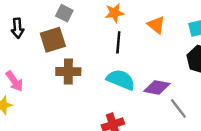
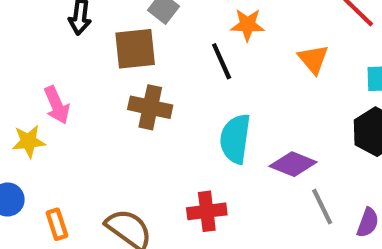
black line: (118, 42) -> (222, 61), moved, turned -40
cyan semicircle: (121, 80) -> (235, 139), turned -116

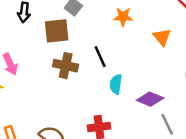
black line: (222, 61) -> (100, 57), moved
cyan semicircle: (235, 139) -> (116, 84), size x0.7

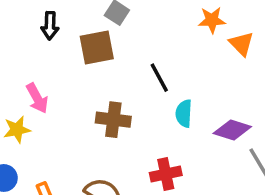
orange star: (123, 17) -> (212, 20), moved
brown cross: (66, 66) -> (113, 120), moved

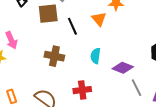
orange triangle: (241, 44) -> (99, 19), moved
black line: (159, 78) -> (72, 26), moved

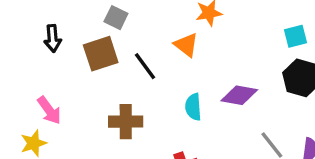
purple diamond: (123, 68) -> (239, 95), moved

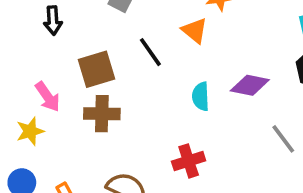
brown square: (101, 54) -> (97, 69), moved
brown cross: (126, 122) -> (102, 114), moved

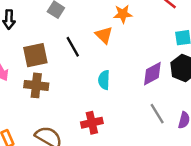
purple diamond: (250, 85) -> (152, 74), moved, turned -45

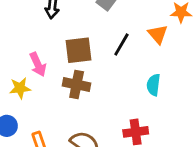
black line: (73, 47) -> (121, 44), turned 55

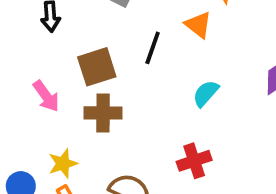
cyan semicircle: (153, 85) -> (206, 93), turned 45
yellow star: (20, 88) -> (63, 164), moved

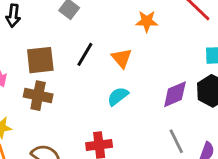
orange triangle: (198, 25) -> (122, 58), moved

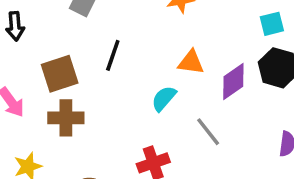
orange triangle: (122, 58) -> (191, 62), moved, turned -30
gray line: (176, 141) -> (208, 132), moved

